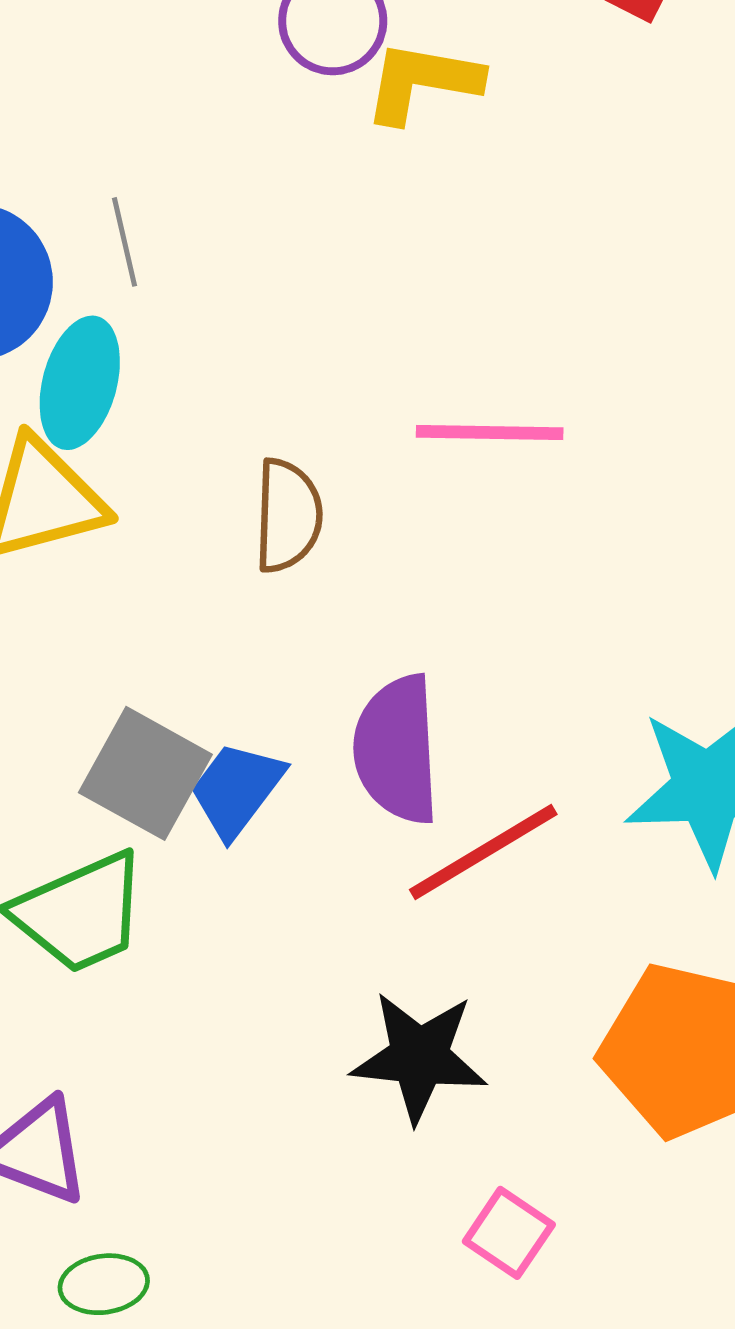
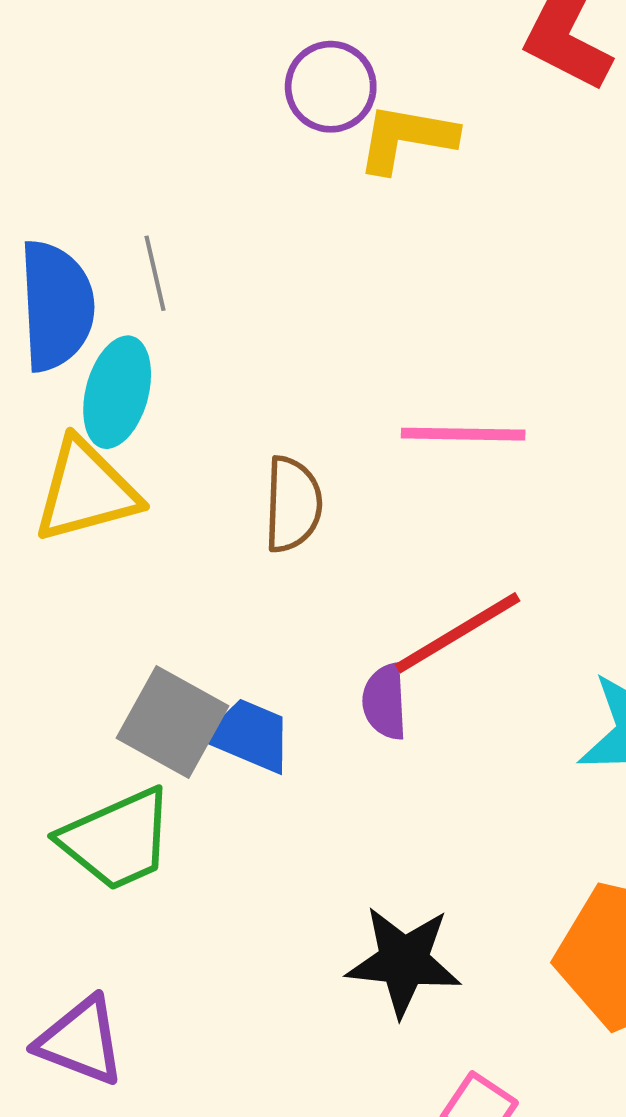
purple semicircle: (397, 749) -> (385, 702), size x0.6
blue trapezoid: (237, 789) -> (250, 735), turned 76
red line: (483, 852) -> (458, 633), moved

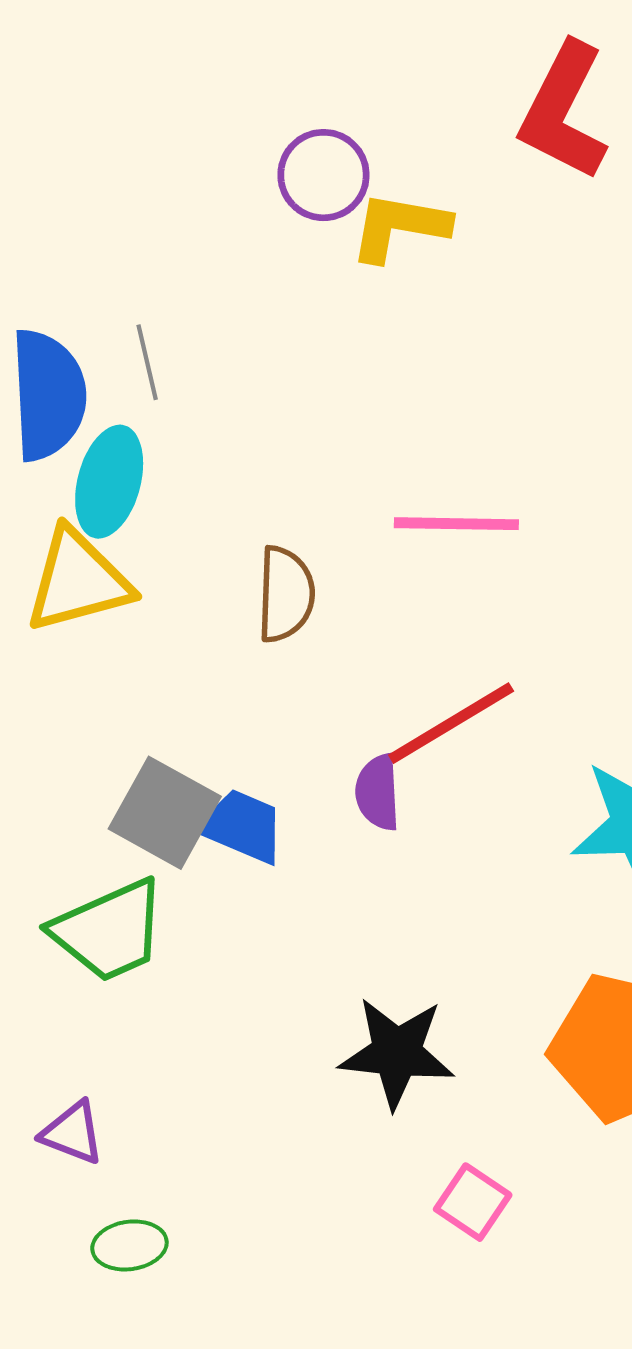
purple triangle: (81, 1041) -> (72, 1133), size x0.7

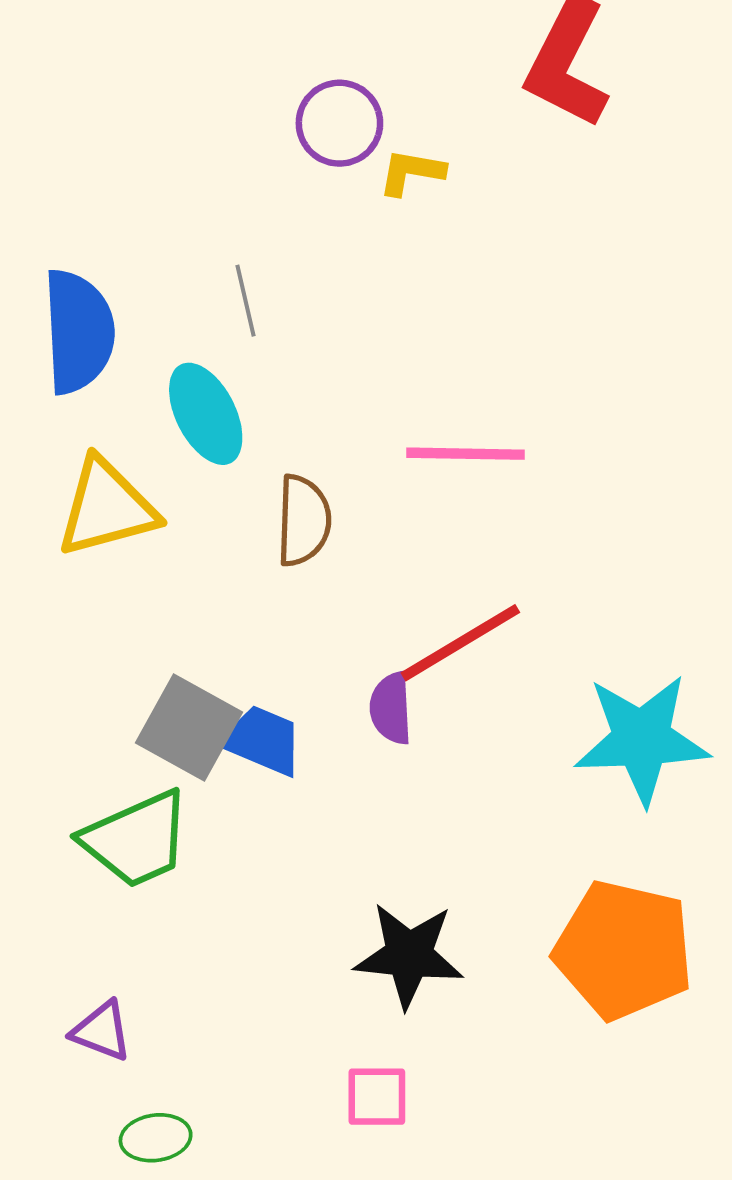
yellow L-shape: (399, 227) -> (411, 172), size x0.7
gray line: (147, 362) -> (246, 301), moved
cyan ellipse: (109, 482) -> (206, 414), moved, turned -42
pink square: (473, 1202) -> (377, 1097), moved, turned -34

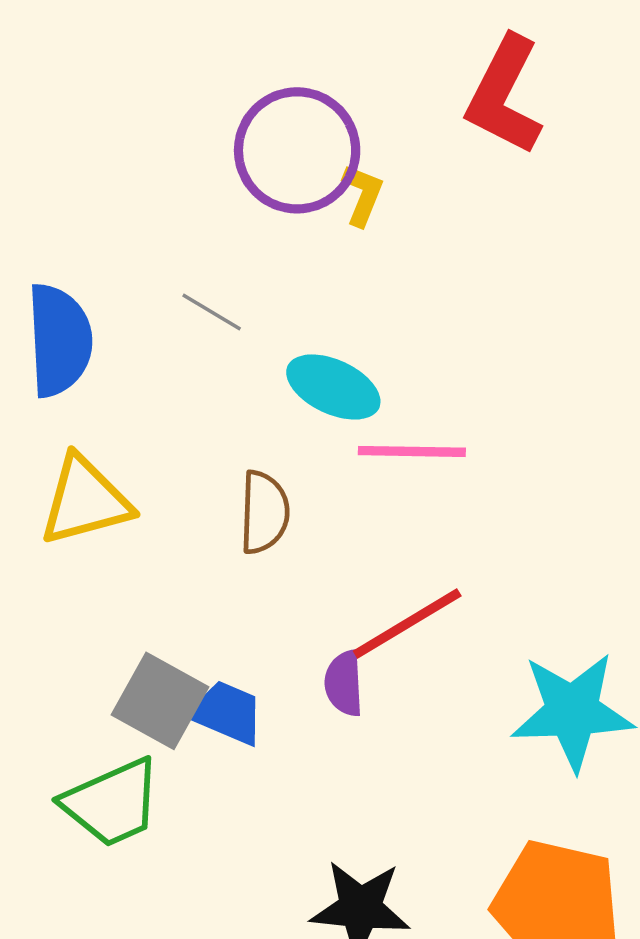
purple circle: (339, 123) -> (297, 150), size x1.6
yellow L-shape: (411, 172) -> (363, 195), turned 102
gray line: (246, 301) -> (212, 312), turned -46
cyan ellipse: (206, 414) -> (333, 387), moved, turned -38

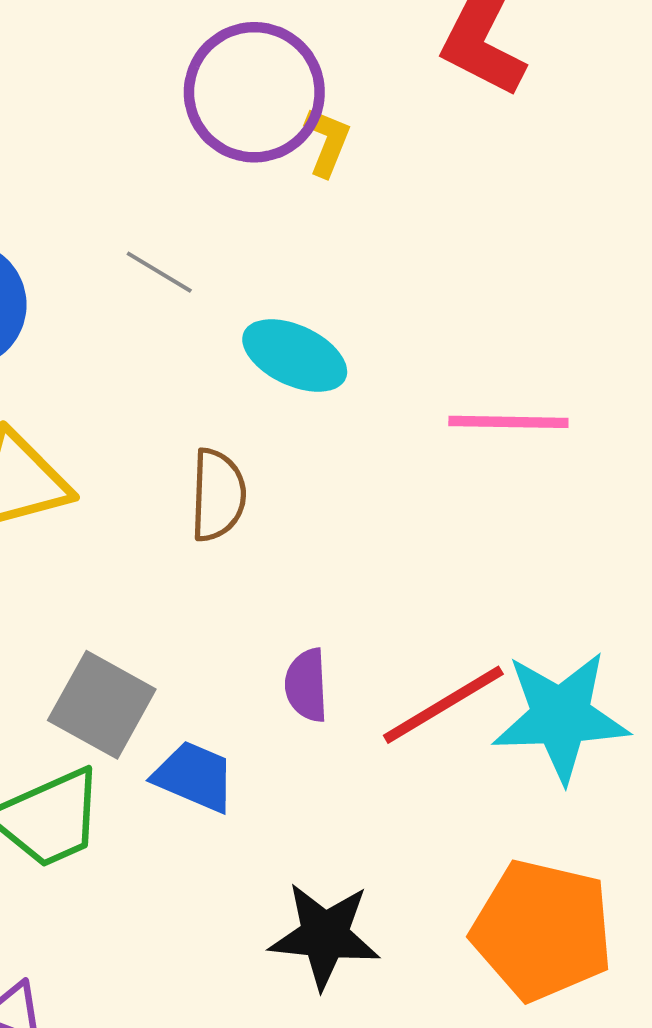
pink line: (412, 451) -> (508, 422), moved
red line: (407, 624) -> (443, 705), moved
blue trapezoid: (227, 713) -> (194, 776), moved

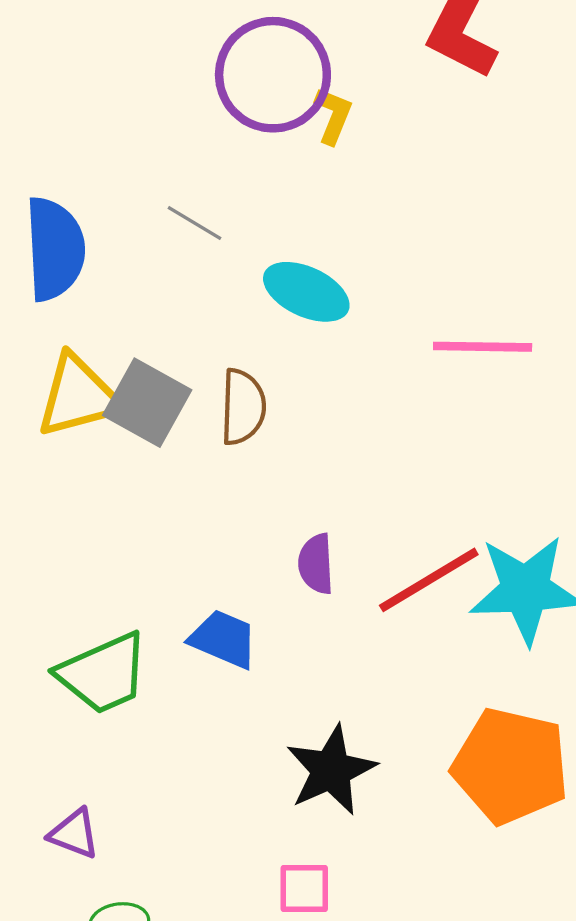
gray square: (102, 705) -> (147, 403), moved
black star: (325, 935) -> (331, 770), turned -30

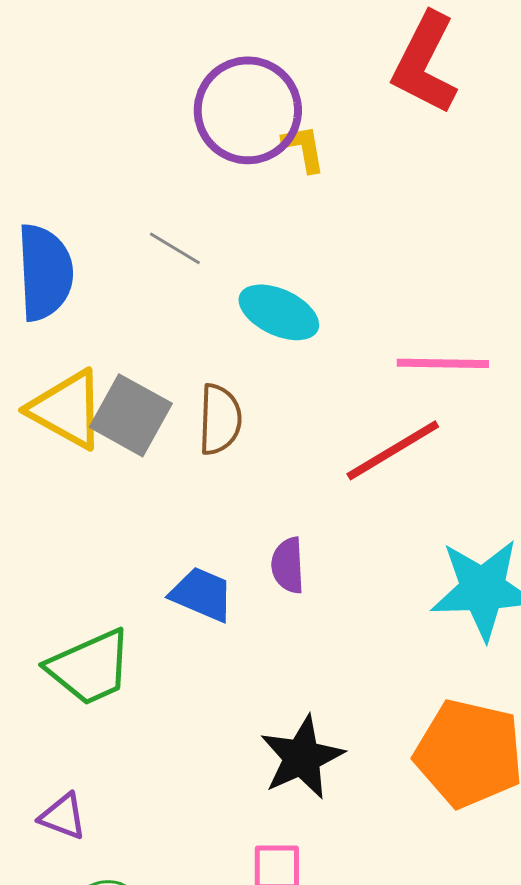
yellow L-shape: (333, 116) -> (304, 148), turned -32
yellow triangle: (78, 396) -> (67, 409), turned 44
red line: (429, 580) -> (393, 450), moved
blue trapezoid: (224, 639) -> (202, 594), moved

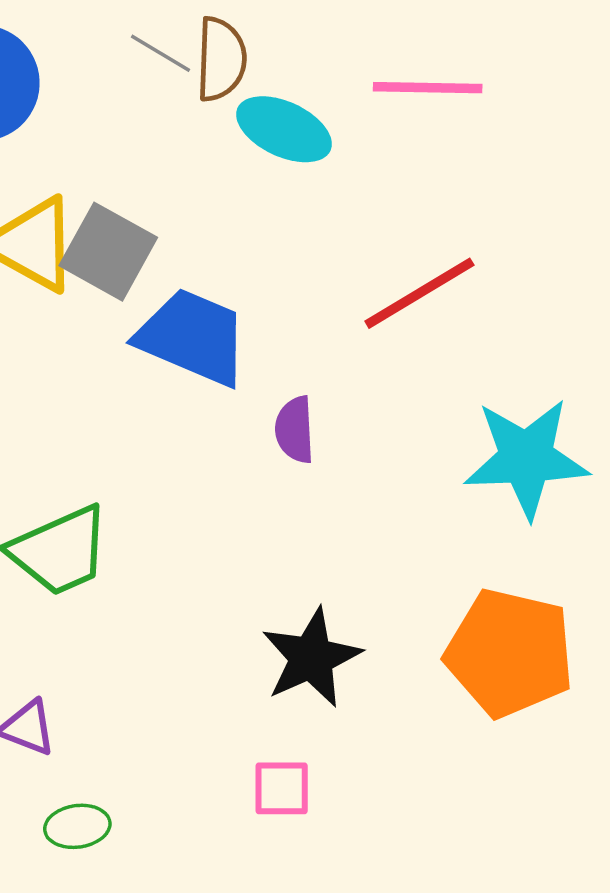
pink line: (443, 363) -> (428, 88), moved
brown semicircle: (220, 419) -> (221, 59), moved
blue trapezoid: (202, 594) -> (193, 337), moved, size x1.5

